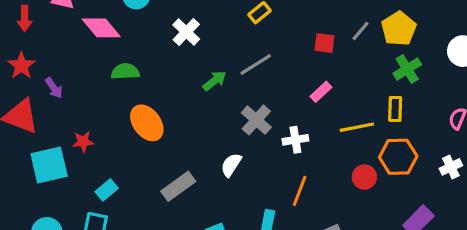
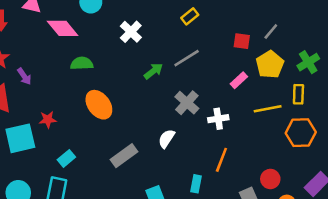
yellow pentagon: (399, 29) -> (270, 64), moved
red circle: (364, 177) -> (270, 179), moved

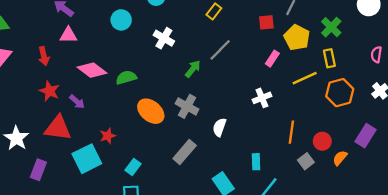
pink diamond: (63, 28) -> (92, 70), moved
gray cross: (187, 103) -> (187, 106), moved
orange line: (221, 160) -> (291, 132), moved

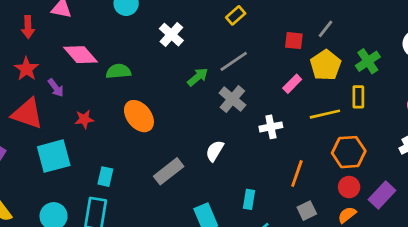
orange hexagon: (340, 93) -> (349, 152), moved
gray cross: (187, 106) -> (232, 99), moved
red star: (108, 136) -> (84, 119), moved
red circle: (322, 141) -> (349, 187), moved
cyan rectangle: (133, 167) -> (105, 177), turned -35

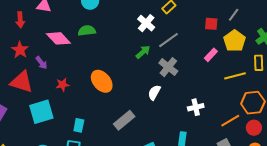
white cross: (171, 35) -> (146, 23), moved
green semicircle: (118, 71) -> (87, 31), moved
white cross: (271, 127) -> (196, 107), moved
white semicircle: (215, 151) -> (154, 92), moved
orange line: (297, 174) -> (230, 121), moved, turned 42

